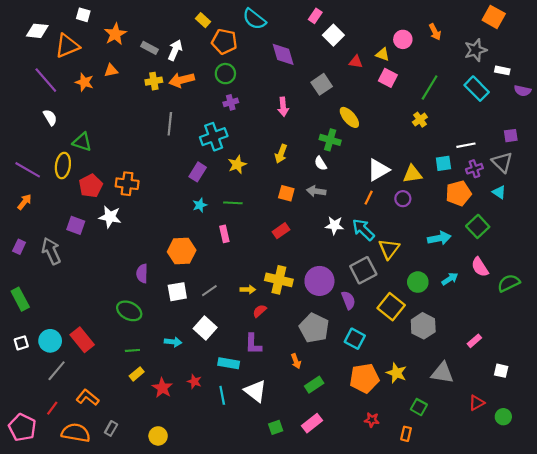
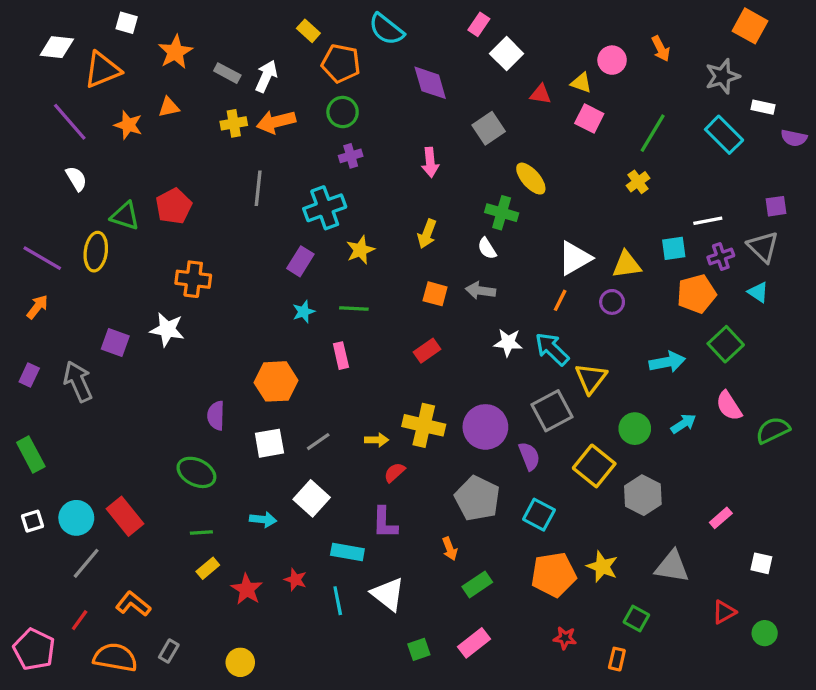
red pentagon: (91, 186) -> (174, 206), moved

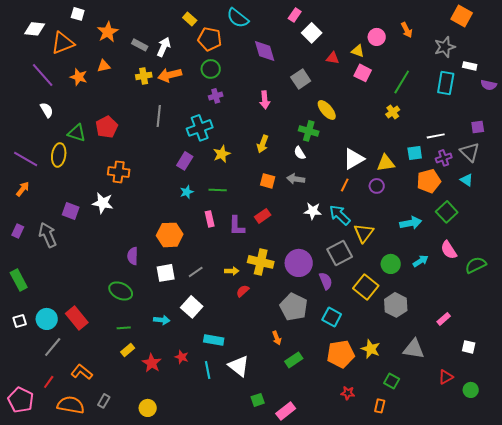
cyan rectangle: (724, 135) -> (446, 83), turned 55
purple L-shape: (385, 523) -> (237, 226), moved
pink rectangle: (474, 643) -> (286, 411), moved

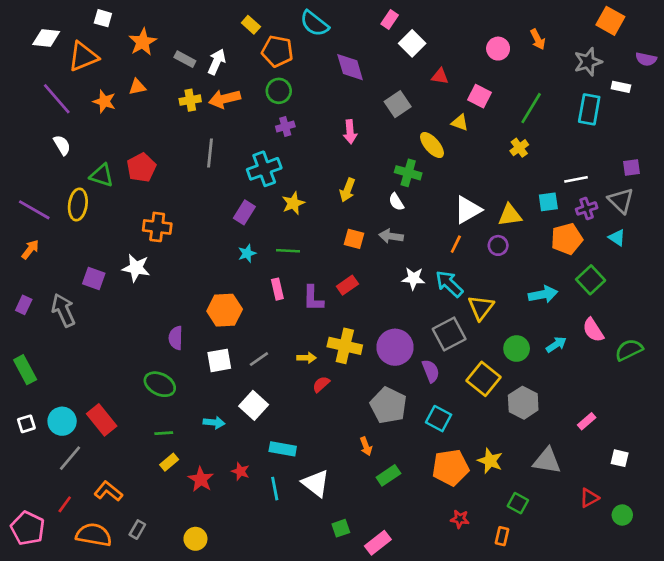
yellow triangle: (358, 51) -> (460, 123), moved
purple semicircle: (489, 85) -> (646, 59), moved

